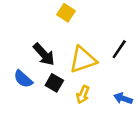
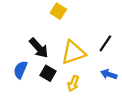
blue semicircle: (23, 79) -> (20, 70), turned 72
blue arrow: (123, 98) -> (109, 74), moved

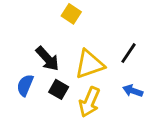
yellow arrow: (73, 83) -> (89, 102), size x1.5

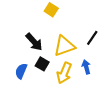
blue semicircle: (25, 85) -> (21, 71), moved
blue arrow: (133, 91) -> (86, 67), moved, turned 56

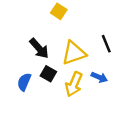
black line: (92, 38) -> (106, 44), turned -56
blue arrow: (86, 67) -> (99, 77), turned 128

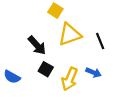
yellow triangle: (74, 53) -> (70, 34), moved
blue semicircle: (24, 82) -> (12, 77), moved, turned -84

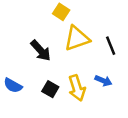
black square: (46, 69) -> (50, 89), moved
yellow arrow: (70, 79) -> (77, 88), turned -40

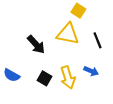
yellow square: (61, 12) -> (78, 11), moved
yellow triangle: (77, 38) -> (68, 34), turned 30

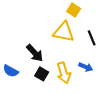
black arrow: (36, 45) -> (35, 53), moved

